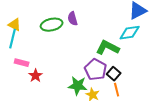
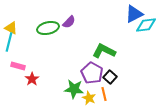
purple semicircle: (73, 19) -> (69, 22), turned -120
cyan diamond: (130, 33) -> (146, 25), moved
orange line: (117, 90) -> (104, 94), moved

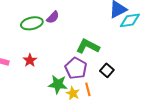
black square: (110, 77) -> (107, 70), moved
red star: (32, 79) -> (30, 60), moved

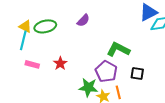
green ellipse: (32, 23) -> (45, 26), moved
black square: (107, 70) -> (137, 73), turned -32

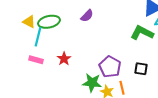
cyan line: (23, 40) -> (38, 37), moved
green L-shape: (118, 49) -> (142, 33), moved

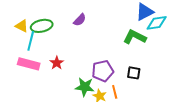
pink rectangle: (36, 60) -> (29, 64), size x1.5
purple pentagon: (110, 67) -> (103, 71), turned 30

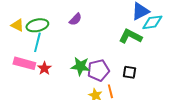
cyan line: (31, 41) -> (37, 42), moved
red star: (57, 63) -> (44, 68), moved
green star: (85, 87) -> (80, 66), moved

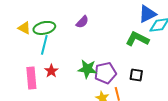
pink rectangle: (24, 63) -> (31, 78), moved, turned 70

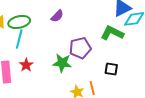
purple pentagon: (105, 73) -> (80, 48), moved

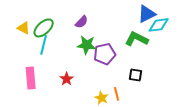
green ellipse: (19, 22) -> (44, 28), turned -30
green star: (62, 63) -> (87, 45), moved
red star: (26, 65) -> (67, 79), moved

